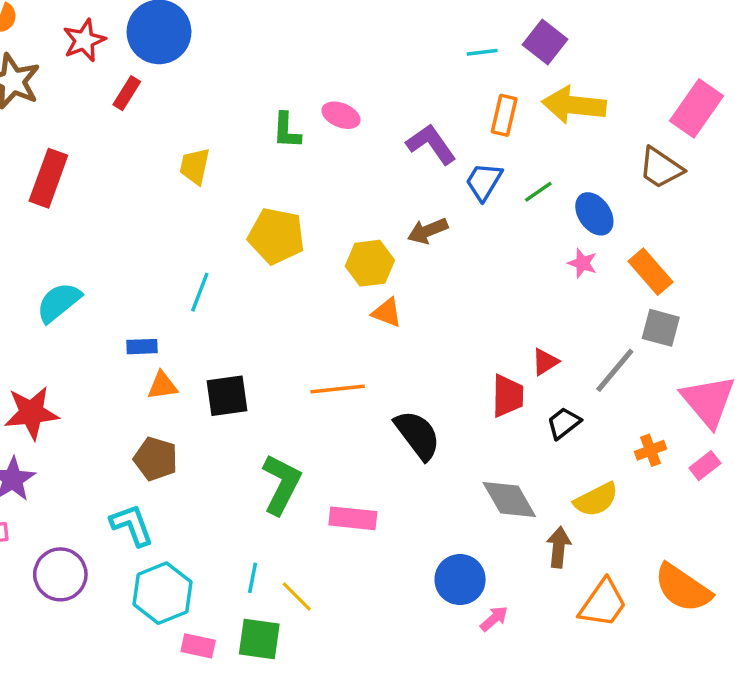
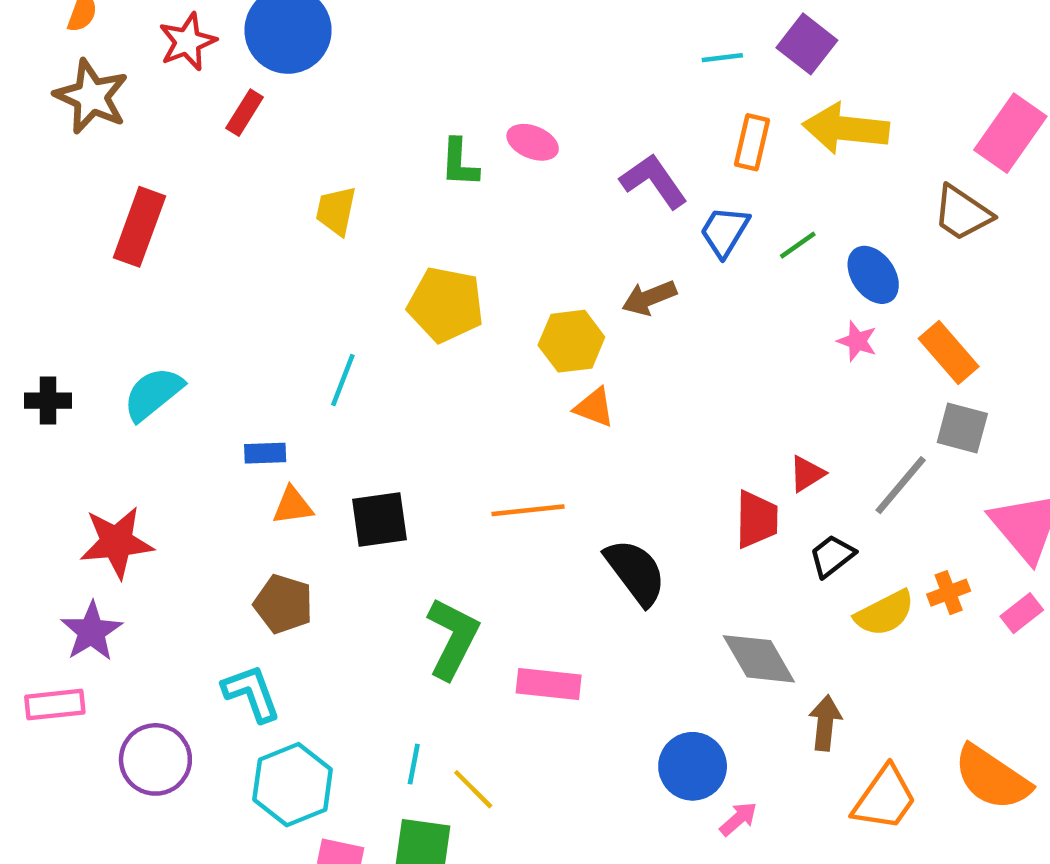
yellow semicircle: (596, 500) -> (885, 613), moved

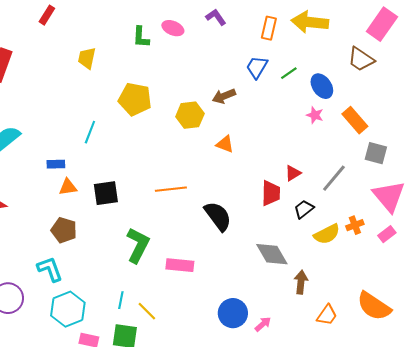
purple L-shape: (654, 181) -> (216, 17), moved, size x0.7
orange triangle: (594, 407) -> (225, 144), moved
gray square: (962, 428) -> (376, 153), moved
blue circle: (693, 766) -> (233, 313), moved
orange trapezoid: (885, 798) -> (327, 315), size x0.7

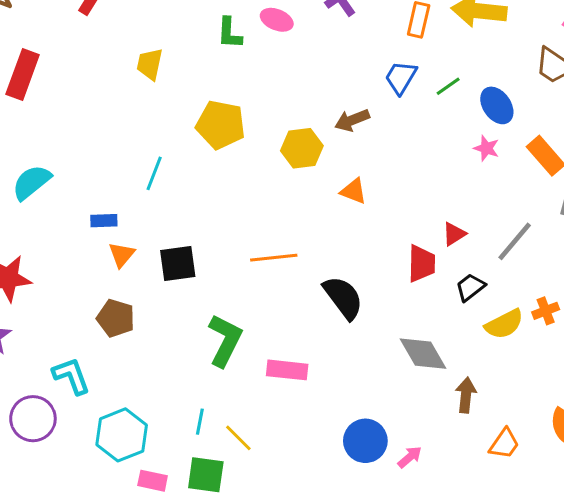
orange triangle: (68, 187) -> (122, 255), turned -42
cyan L-shape: (50, 269) -> (71, 376), moved

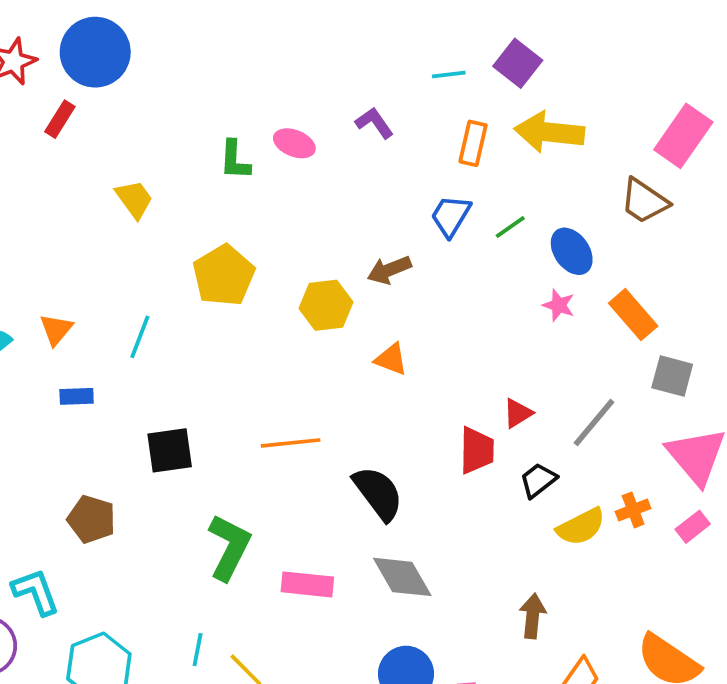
yellow trapezoid: (150, 64) -> (134, 199), turned 132
yellow pentagon: (221, 125) -> (224, 275), turned 30
orange triangle: (122, 255) -> (56, 329), moved
gray diamond: (423, 354) -> (402, 577), moved

